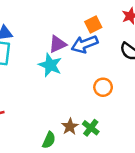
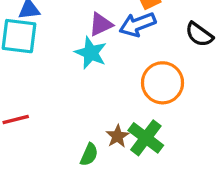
orange circle: (103, 87) -> (163, 83), size x1.6
green cross: (91, 128) -> (146, 138), size x1.5

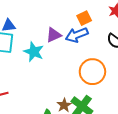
cyan star: (91, 53) -> (34, 52), moved

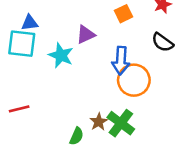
blue arrow: (77, 35) -> (121, 61), moved, turned -65

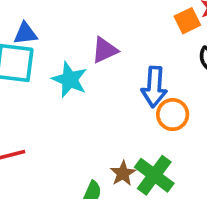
orange square: (123, 14) -> (187, 21), moved
orange circle: (134, 80) -> (173, 115), size x0.7

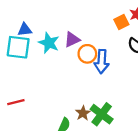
cyan star: (70, 80) -> (49, 43), moved
orange circle: (173, 115) -> (87, 54), moved

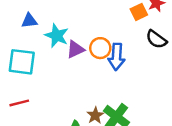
purple triangle: (72, 40) -> (75, 49), moved
cyan square: (18, 47) -> (22, 62), moved

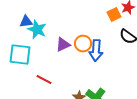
cyan star: (57, 36) -> (37, 30), moved
red line: (19, 103) -> (44, 80), moved, turned 42

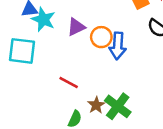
purple triangle: (63, 45) -> (76, 27), moved
red line: (44, 80) -> (69, 82), moved

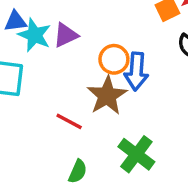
purple triangle: (76, 27) -> (66, 35), moved
brown star: (96, 105) -> (107, 96), moved, size x1.6

